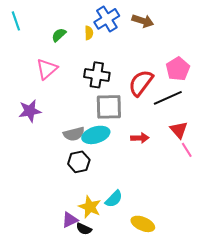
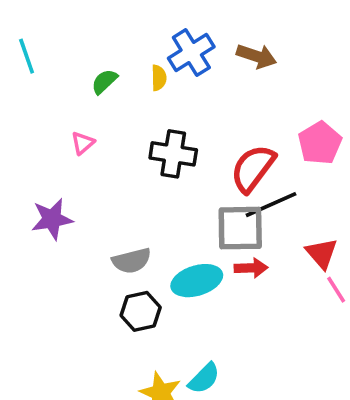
pink triangle: (47, 69) -> (83, 143), size x0.6
black line: (168, 98) -> (271, 205), moved
gray square: (109, 107) -> (240, 228), moved
cyan ellipse: (96, 135) -> (197, 281), moved

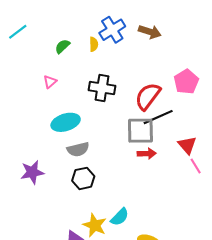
cyan line: (27, 56) -> (18, 32), turned 72
purple star: (52, 219) -> (32, 172), moved
cyan ellipse: (197, 281) -> (66, 122), moved

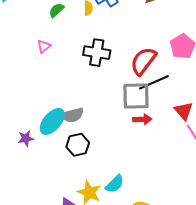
cyan ellipse: (66, 122) -> (52, 121), moved, turned -32
purple star: (32, 172) -> (26, 138), size x0.7

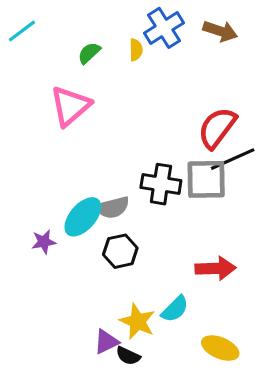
pink triangle: (44, 46) -> (70, 106), size x2.0
black cross: (97, 53) -> (161, 184), moved
red arrow: (142, 119) -> (216, 268), moved, size x1.4

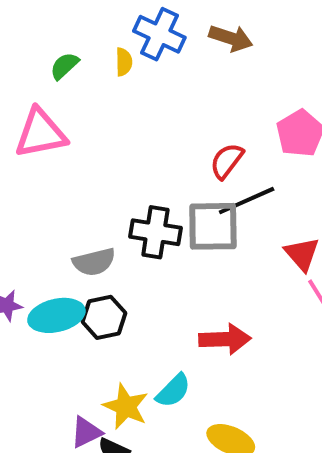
blue cross: (164, 28) -> (159, 34), turned -33
pink triangle: (70, 106) -> (41, 133), turned 30
red semicircle: (217, 128) -> (227, 161), size x0.7
cyan ellipse: (83, 217) -> (56, 315), moved, turned 36

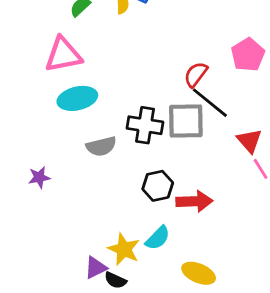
black line: (247, 201) -> (210, 103), turned 63
cyan ellipse: (56, 315) -> (77, 98), moved
black hexagon: (104, 317) -> (158, 186), moved

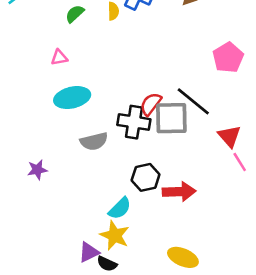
pink triangle: (63, 55) -> (59, 58), size x0.5
red semicircle: (196, 74) -> (151, 104), moved
cyan semicircle: (158, 238) -> (120, 208), moved

